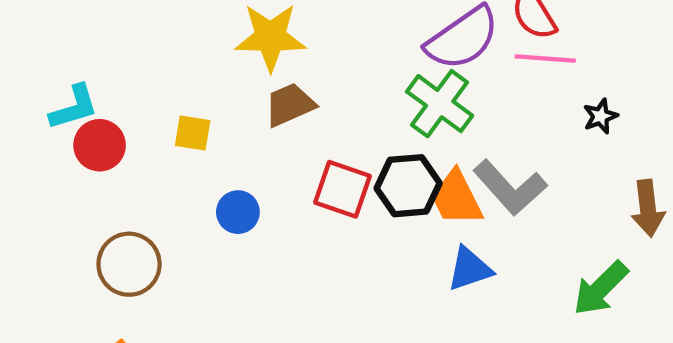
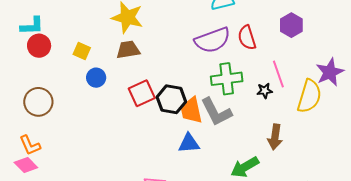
pink line: (545, 59) -> (278, 74), moved, turned 52
green cross: (440, 104) -> (227, 79), moved, turned 32
red square: (343, 189) -> (142, 93), turned 32
blue circle: (238, 212) -> (96, 78), moved

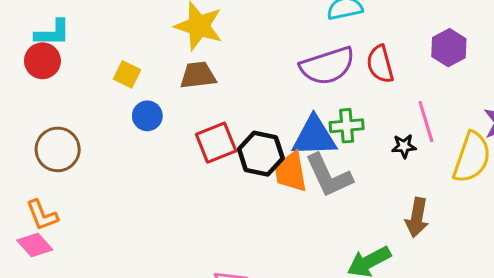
red circle: (39, 46) -> (42, 61), moved
green cross: (227, 79) -> (347, 126), size x0.7
blue triangle: (189, 143) -> (314, 137), moved, size x1.4

